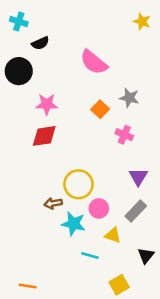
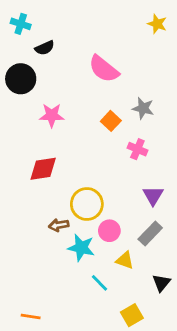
red diamond: (44, 136) -> (43, 169), moved
cyan line: (90, 256) -> (100, 283), turned 30

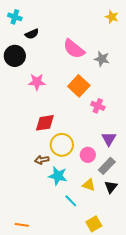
gray star: (143, 108) -> (102, 59), moved
orange square: (111, 121) -> (79, 86), size x1.5
red diamond: (43, 169) -> (45, 123), moved
pink circle: (109, 231) -> (88, 155), moved
black triangle: (161, 283) -> (111, 187), moved

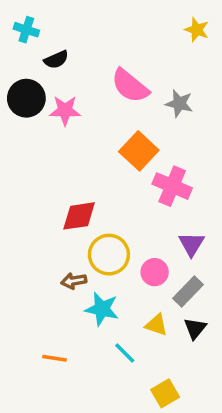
pink star: (37, 82) -> (65, 110), moved
pink cross: (98, 106) -> (172, 186), size x1.5
orange line: (22, 225) -> (54, 358), moved

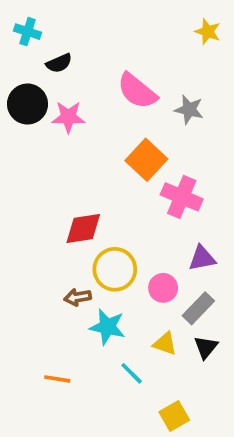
purple triangle: (192, 244) -> (202, 258), turned 48

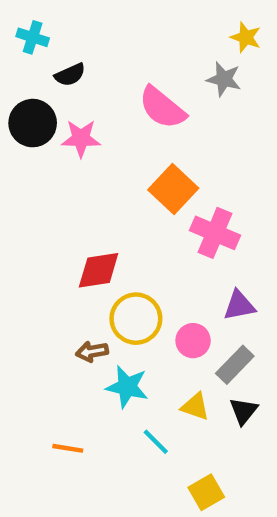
gray star: (189, 110) -> (224, 79), moved

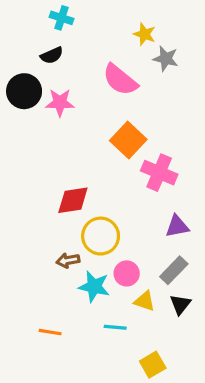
cyan cross: (33, 37) -> (62, 18), moved
yellow star: (246, 37) -> (145, 34), moved
pink circle: (193, 341) -> (127, 273), moved
cyan line: (156, 442) -> (115, 327), turned -40

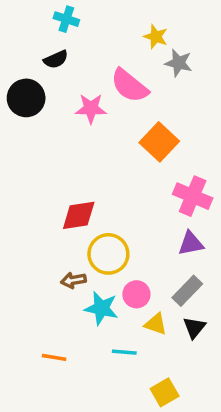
pink star: (60, 103) -> (91, 108), moved
orange square: (128, 140) -> (159, 142), moved
pink cross: (159, 173) -> (193, 196), moved

